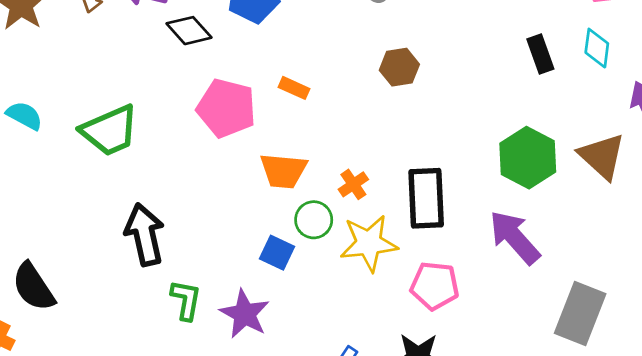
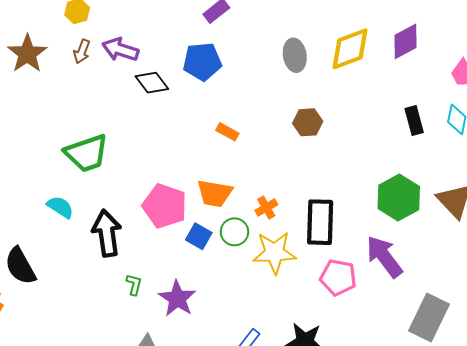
pink pentagon: (226, 108) -> (165, 206), moved
cyan semicircle: (24, 116) -> (60, 207), moved
blue square: (277, 253) -> (199, 236), moved
pink pentagon: (435, 286) -> (338, 277), moved
green L-shape: (186, 300) -> (134, 285), size x0.7

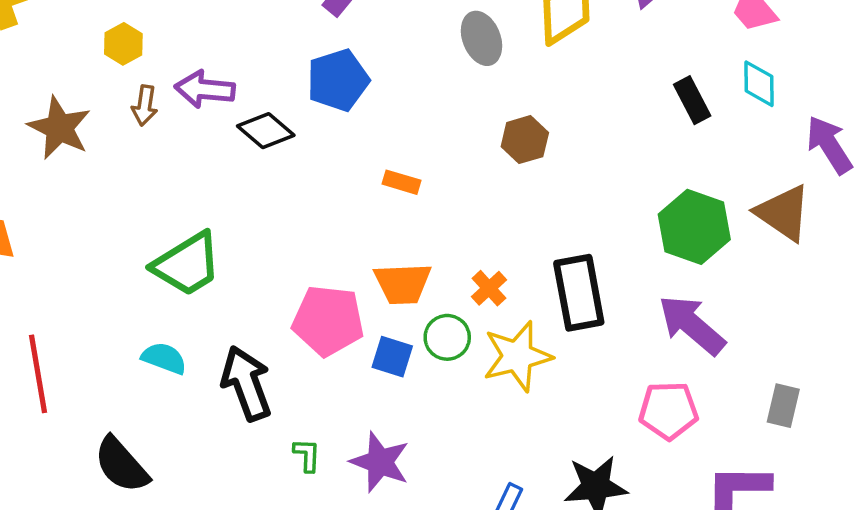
pink pentagon: (338, 277) -> (668, 411), moved
gray rectangle: (429, 318) -> (783, 406), size x0.6

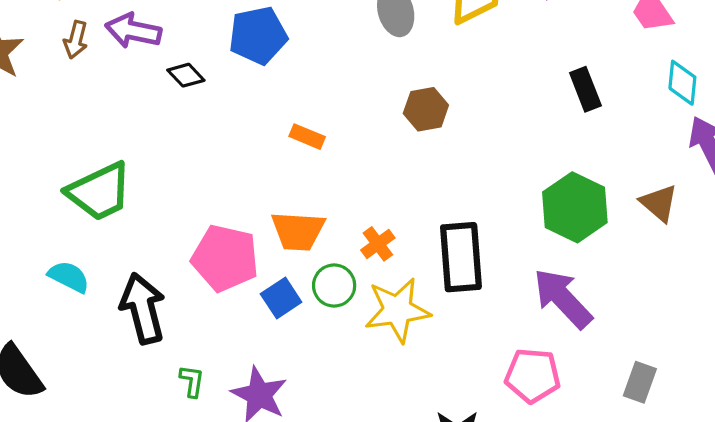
cyan diamond: (759, 84) -> (682, 83), moved
black diamond: (266, 131) -> (186, 75), size x0.7
brown triangle: (783, 213) -> (659, 203), size x0.7
blue square: (392, 357) -> (281, 298), turned 33

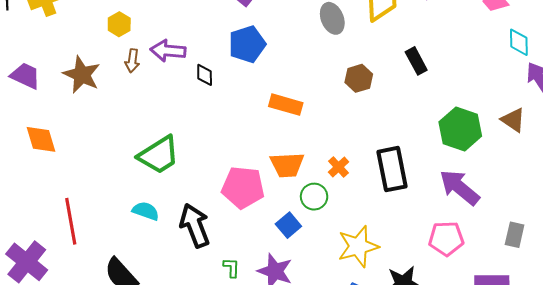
black diamond: (186, 75) -> (205, 75), turned 50
black rectangle: (585, 89) -> (416, 61), moved
orange rectangle: (307, 137) -> (286, 105), size x1.5
blue square: (281, 298) -> (288, 225), moved
yellow star: (397, 310) -> (358, 246), moved

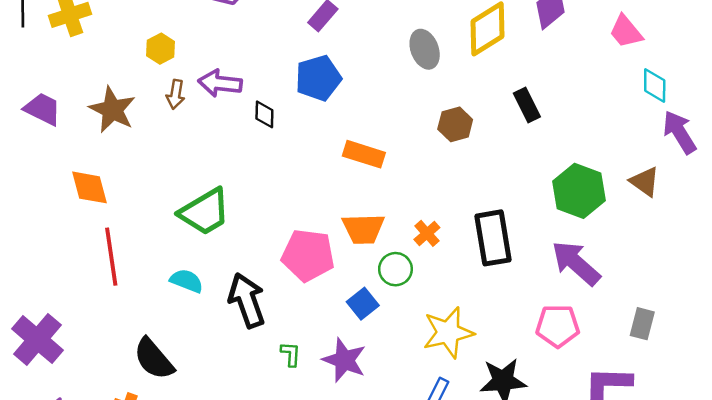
orange diamond: (41, 139) -> (90, 187), moved
red line: (71, 221) -> (111, 257), moved

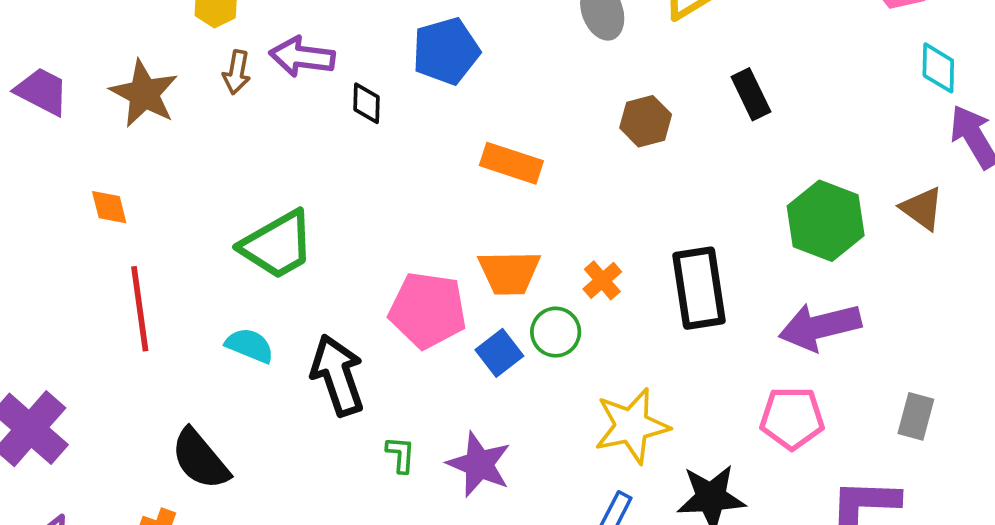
orange diamond: (90, 187) -> (109, 207), size x0.7
purple arrow: (576, 263) -> (820, 327), turned -56
blue square: (363, 304) -> (499, 353), moved

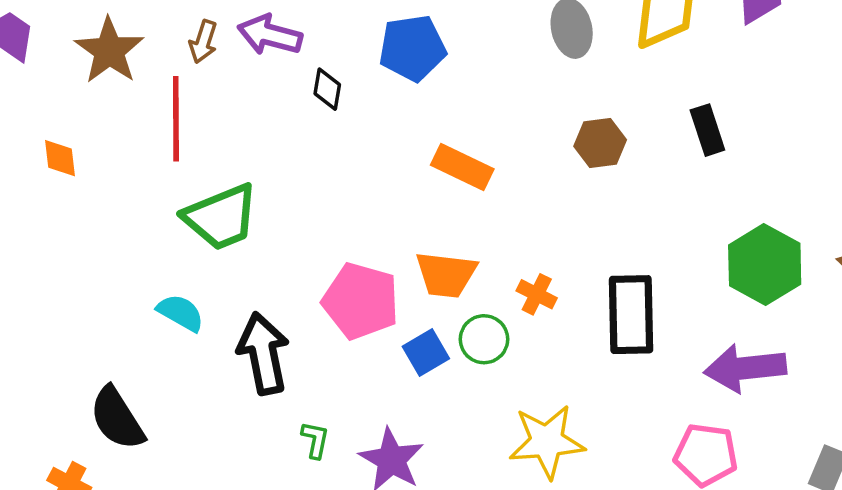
orange cross: (602, 280) -> (537, 294), turned -30
red line: (140, 309) -> (176, 119), moved

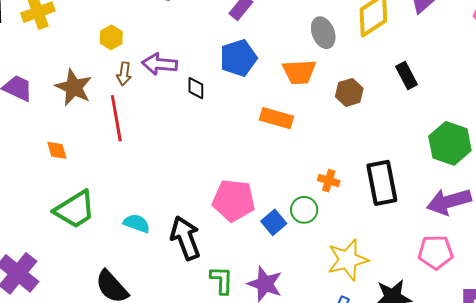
green trapezoid: (221, 217) -> (75, 209), moved
orange trapezoid: (446, 275) -> (299, 72), moved
green L-shape: (315, 440) -> (222, 280), size x1.4

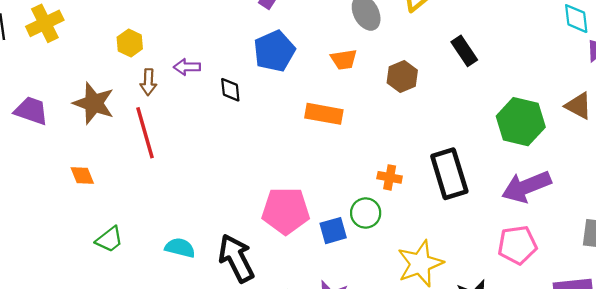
purple arrow: (160, 64) -> (187, 67), size x0.7
orange trapezoid: (299, 72) -> (344, 59), size x0.7
green trapezoid: (75, 209) -> (109, 239), size x0.6
blue square: (274, 222) -> (333, 231), turned 30

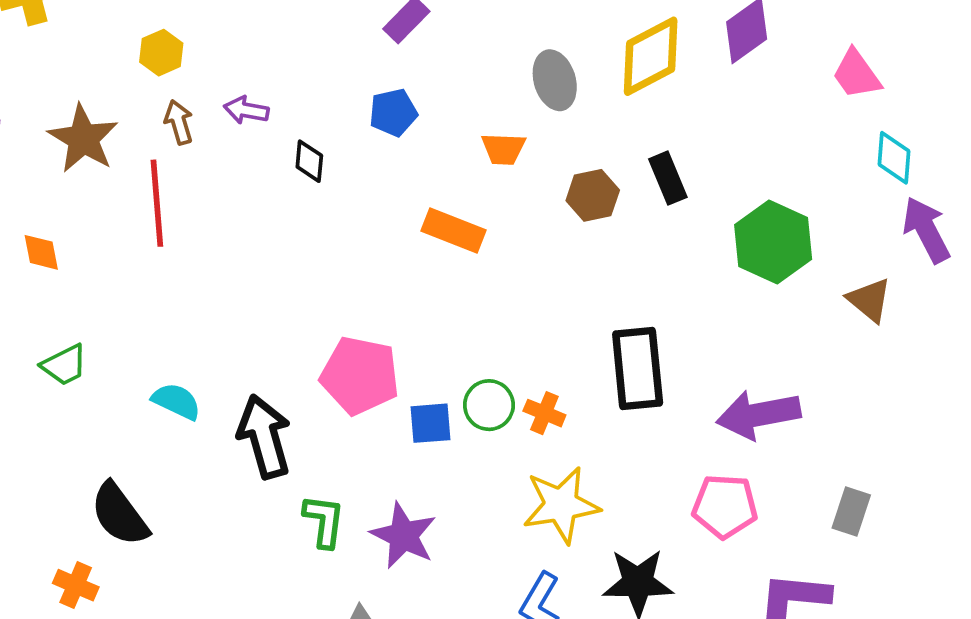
blue pentagon: (274, 51) -> (393, 113), size x0.7
black rectangle: (464, 51) -> (668, 178), moved
brown arrow: (148, 82) -> (179, 122), turned 150
green hexagon: (521, 122) -> (773, 242), moved
orange cross: (390, 177) -> (544, 413), moved

